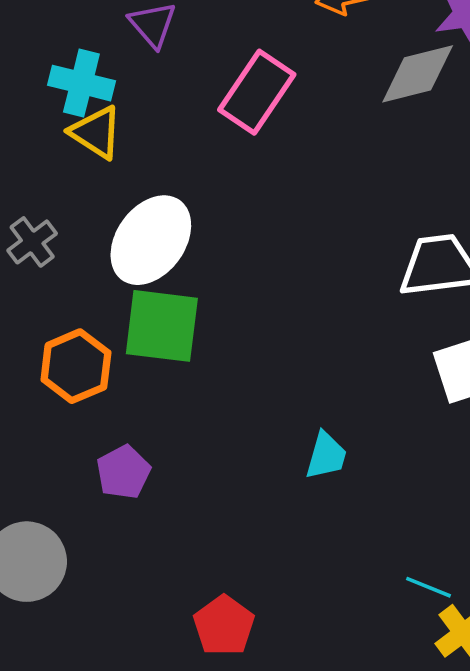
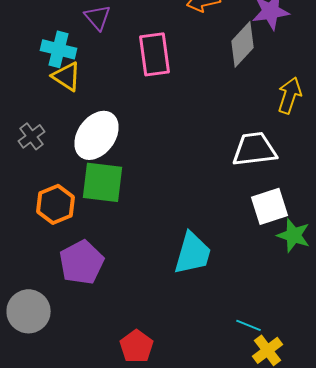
gray diamond: (418, 74) -> (242, 44), turned -33
pink rectangle: (257, 92) -> (154, 54), turned -42
cyan trapezoid: (326, 456) -> (192, 253), size x1.6
purple pentagon: (123, 472) -> (82, 262), size x1.5

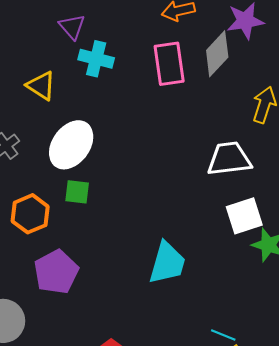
cyan cross: (58, 49) -> (96, 59), moved
pink rectangle: (154, 54) -> (169, 64), moved
green square: (102, 182) -> (77, 192), size x0.6

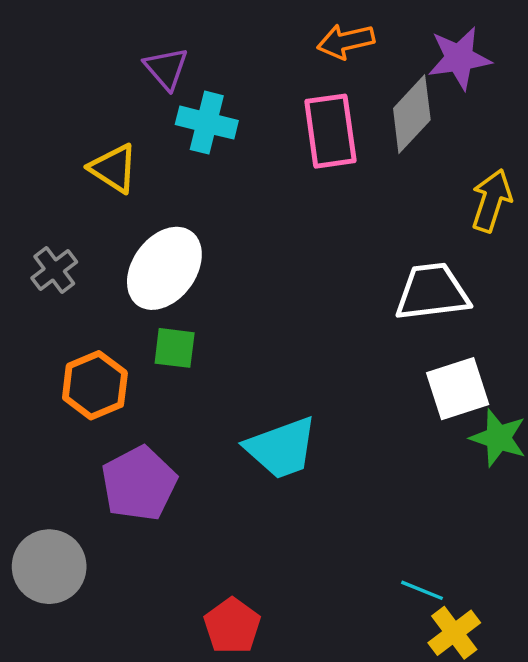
cyan trapezoid: (167, 263) -> (281, 448), moved, turned 54

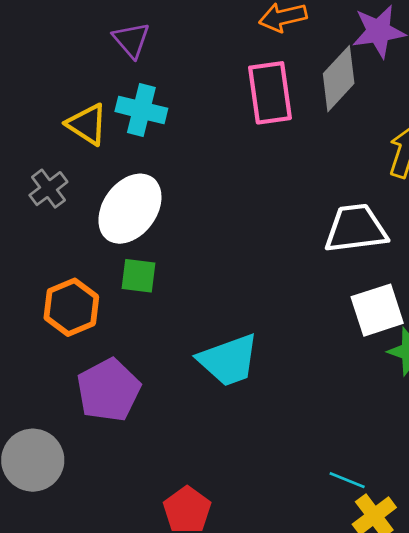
cyan cross: (207, 123) -> (141, 110), moved
gray cross: (54, 270) -> (48, 189), moved

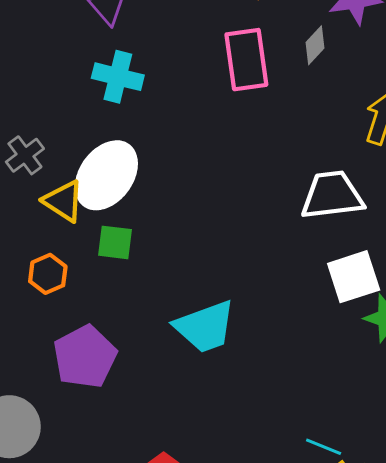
gray diamond: (339, 79) -> (315, 45), size x0.6
yellow triangle: (87, 124) -> (64, 201), moved
orange hexagon: (71, 307) -> (48, 274), size x0.7

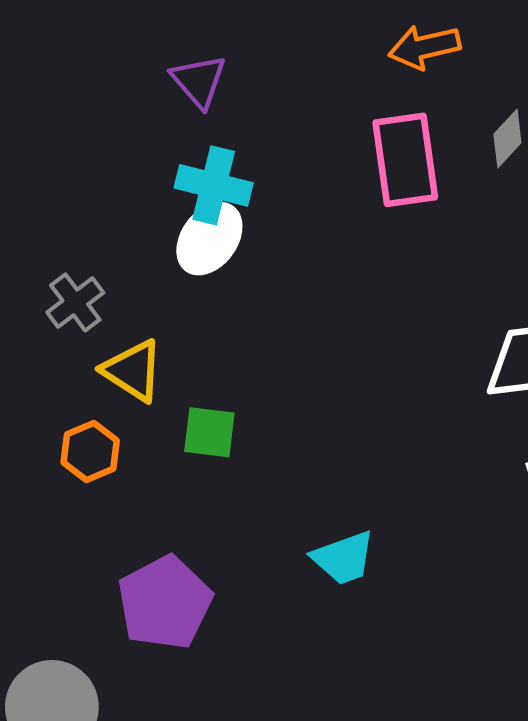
white ellipse: (106, 175) -> (209, 239), moved, size x0.7
orange hexagon: (48, 274) -> (90, 451), moved
cyan trapezoid: (205, 327) -> (344, 558), size x0.7

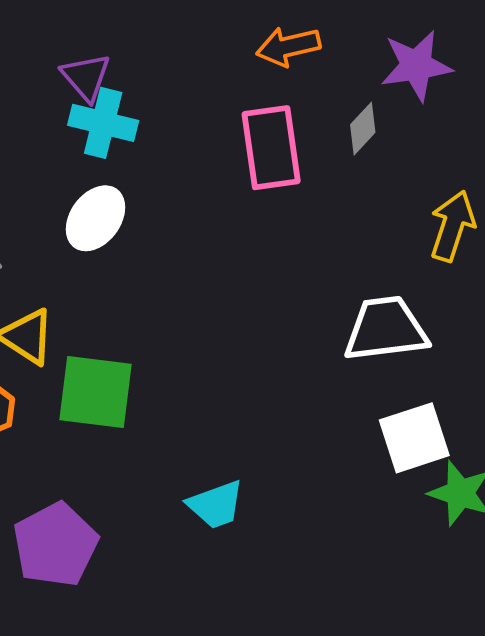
cyan cross: (214, 185) -> (103, 123), moved
green square: (209, 432) -> (96, 392), size x1.6

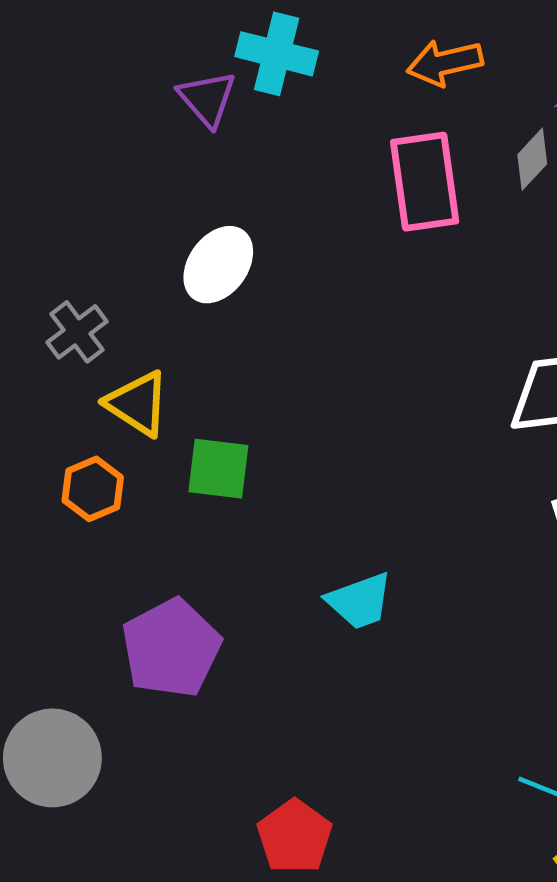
cyan cross: (103, 123) -> (277, 54), moved
green square: (96, 392) -> (218, 469), size x0.7

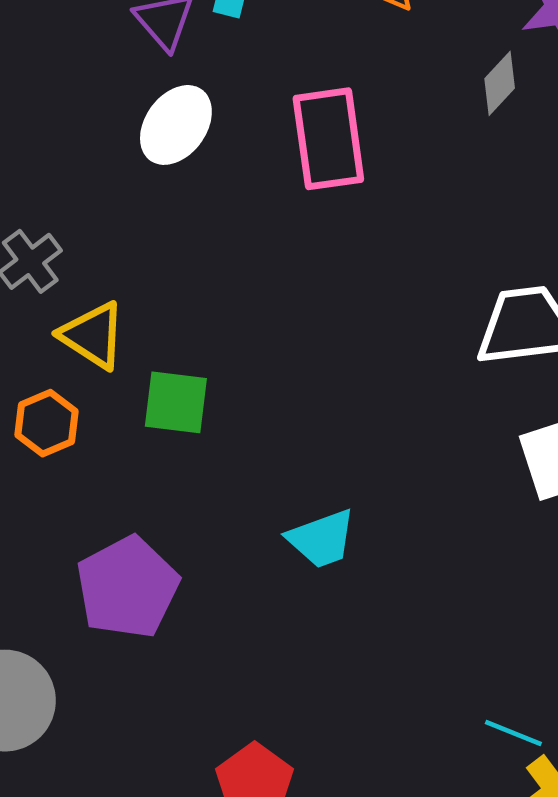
pink rectangle: (425, 182) -> (328, 139), moved
white ellipse: (218, 265) -> (176, 125), moved

